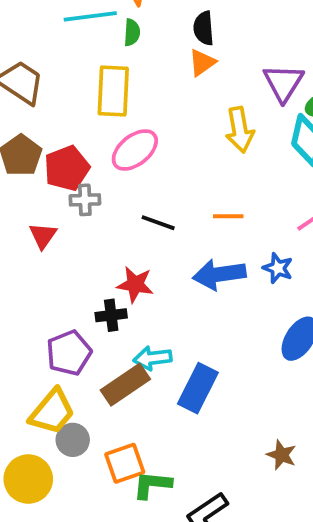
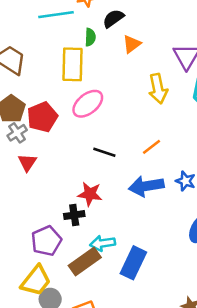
black semicircle: (204, 28) -> (113, 18), moved, turned 60
green semicircle: (132, 32) -> (90, 37), moved
gray cross: (85, 200) -> (17, 133), moved, turned -30
orange line: (228, 216) -> (151, 147), turned -36

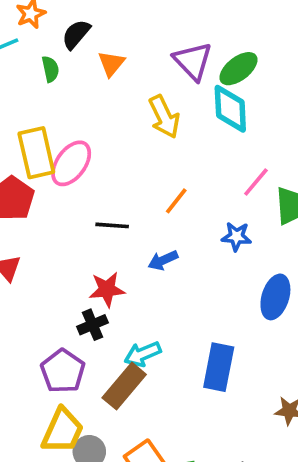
yellow rectangle: (72, 64) -> (36, 153), moved
blue arrow: (146, 186) -> (163, 260), moved, size x0.6
blue rectangle: (133, 263) -> (219, 367), moved

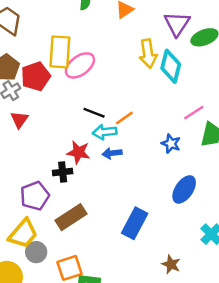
cyan diamond: (230, 109) -> (171, 66), moved
orange line: (176, 201) -> (124, 118), moved
blue arrow: (163, 260) -> (112, 153), moved
cyan arrow: (143, 354) -> (104, 132), moved

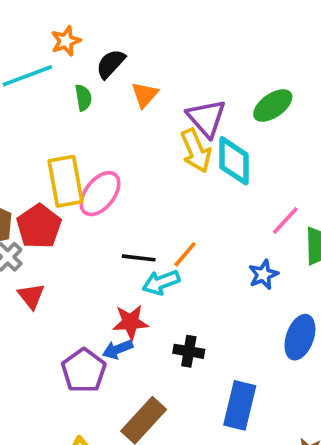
purple triangle: (177, 24) -> (206, 118), moved
blue star: (171, 144) -> (263, 275), turned -30
blue arrow: (112, 153) -> (118, 349), moved
black cross: (63, 172) -> (189, 351), moved, turned 30
purple pentagon: (35, 196) -> (84, 371), moved

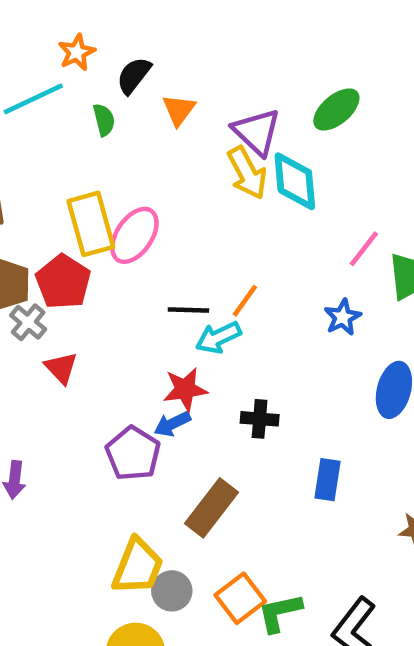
blue rectangle: (240, 405) -> (327, 480), size x0.7

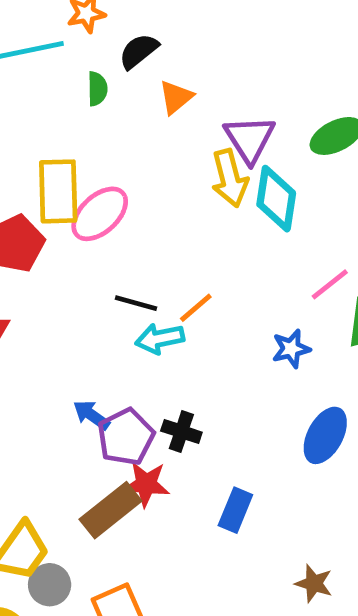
red star: (185, 389) -> (146, 484), moved
blue arrow: (172, 424) -> (91, 415), turned 48
purple pentagon: (133, 453) -> (126, 437), moved

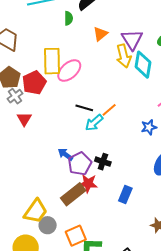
orange triangle: (176, 97) -> (100, 34), moved
cyan arrow: (160, 339) -> (94, 123), turned -30

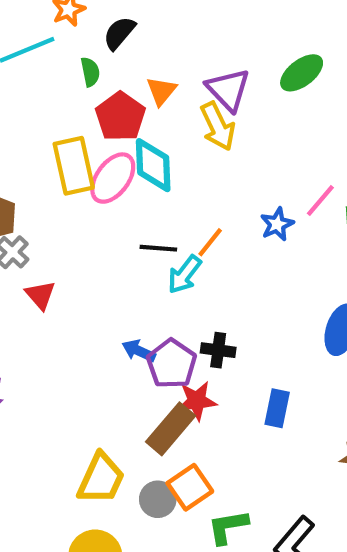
cyan diamond: (143, 65) -> (153, 165), moved
red pentagon: (34, 83) -> (120, 117), moved
blue star: (149, 127) -> (277, 224), moved
gray circle: (48, 225) -> (158, 499), moved
orange square: (76, 236) -> (190, 487), moved

